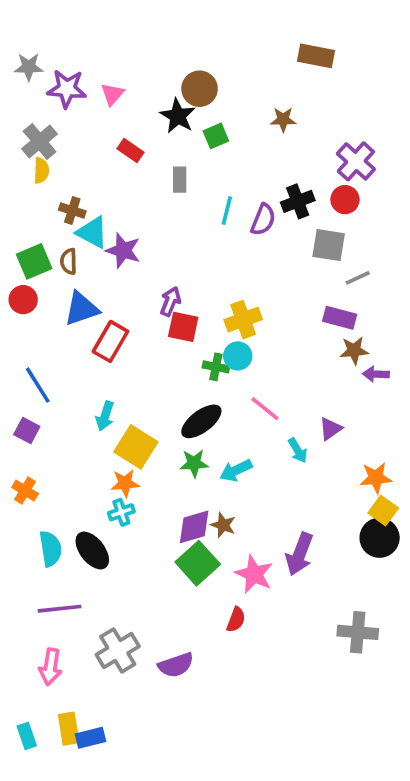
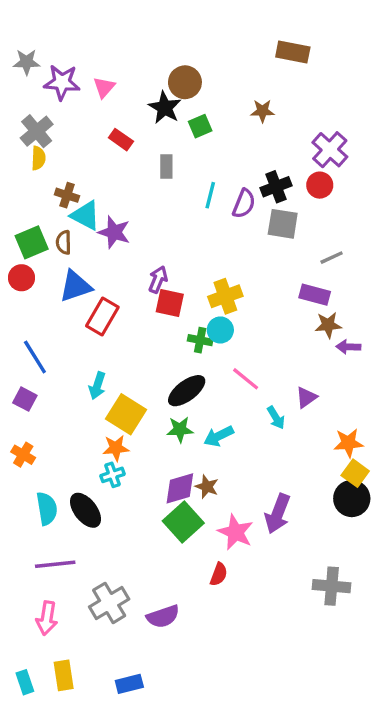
gray square: (329, 245) -> (283, 224), moved
blue rectangle: (90, 738) -> (129, 684), moved

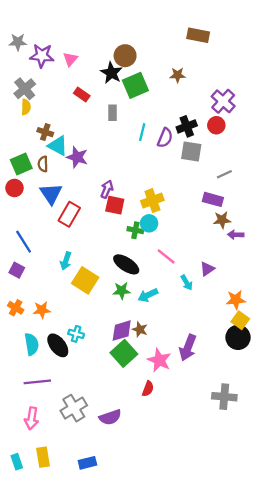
green square: (200, 126) -> (135, 85), size x1.6
blue triangle: (75, 286) -> (51, 194), turned -45
black ellipse: (187, 391) -> (126, 264), turned 70
orange star: (116, 448) -> (42, 310), moved
cyan cross: (112, 475) -> (76, 334), moved, turned 35

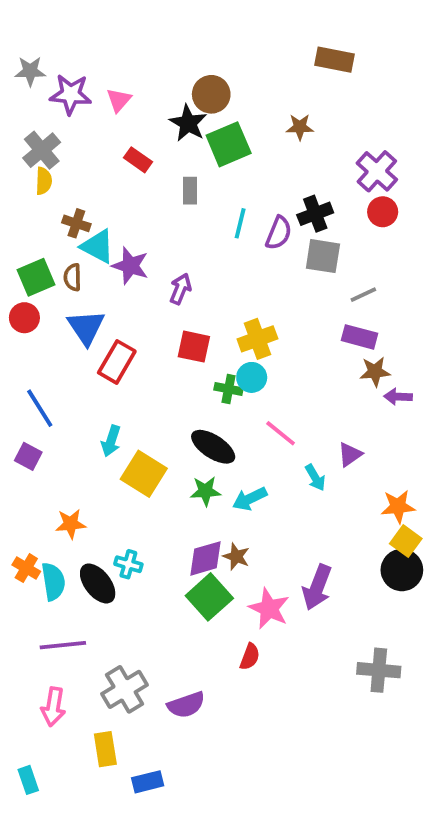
red circle: (216, 125) -> (383, 212), moved
gray line: (224, 174) -> (363, 295), moved
purple arrow: (107, 189) -> (180, 289), moved
orange cross: (16, 308) -> (26, 568), moved
yellow rectangle: (43, 457) -> (105, 749), moved

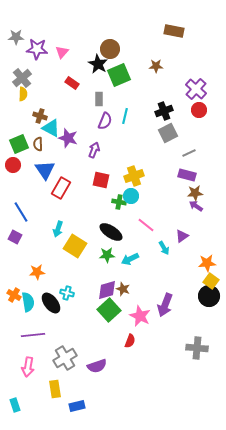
purple semicircle: (279, 233) -> (105, 121), moved
gray square: (323, 256) -> (168, 133), turned -36
purple arrow: (398, 397) -> (196, 206), moved, turned 32

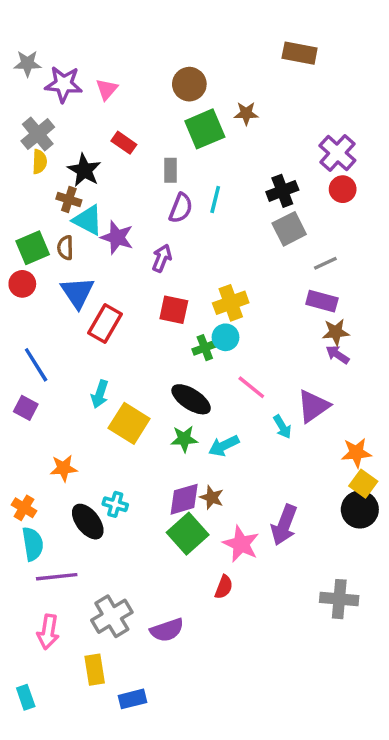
black star: (98, 64) -> (84, 170), moved
brown star: (156, 66) -> (246, 113), moved
green cross: (119, 202) -> (205, 348), turned -32
purple triangle: (182, 236) -> (313, 406), size x1.5
cyan semicircle: (28, 302) -> (33, 544), moved

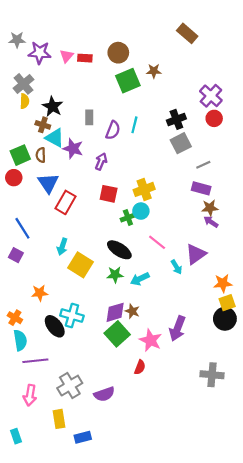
brown rectangle: (300, 53) -> (187, 33), turned 30
red rectangle: (124, 143) -> (85, 58), moved, turned -32
gray rectangle: (170, 170) -> (89, 117), moved
yellow square: (363, 484) -> (227, 303), turned 35
cyan cross: (115, 504) -> (72, 316), size x1.5

